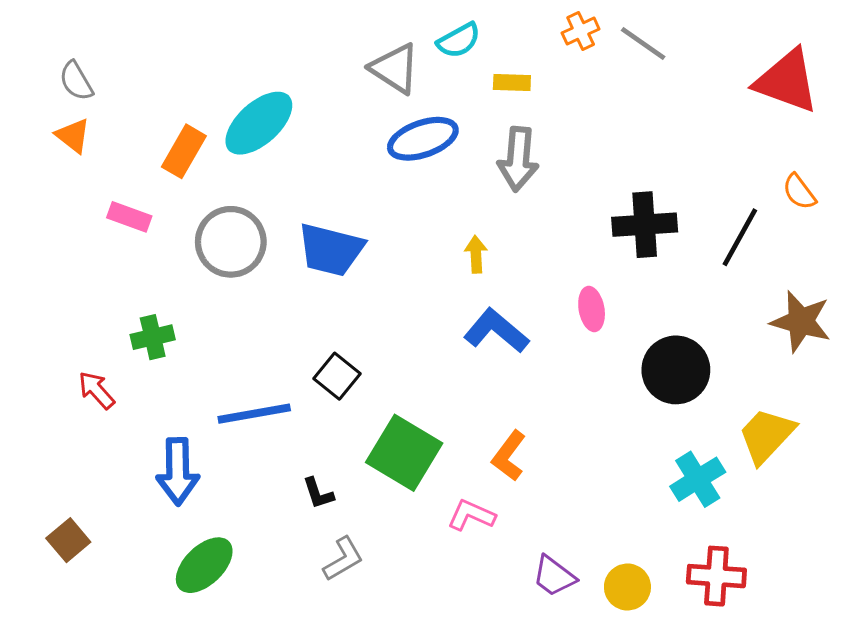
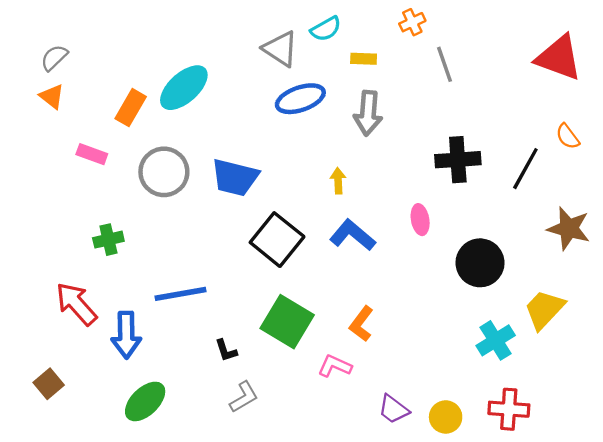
gray line: (643, 43) -> (445, 64), moved, turned 36
gray semicircle: (76, 81) -> (54, 58), turned 76
black square: (337, 376) -> (277, 240), moved, size x1.6
red arrow: (96, 390) -> (76, 304), moved, size x1.6

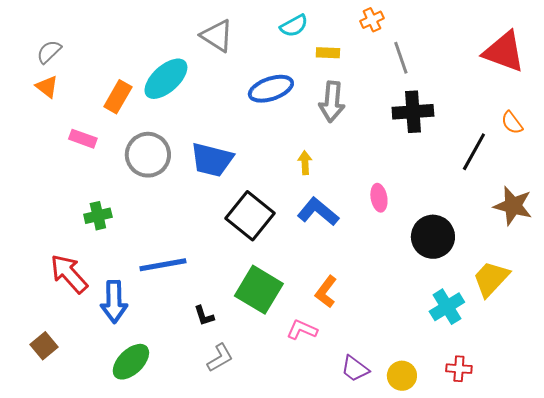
gray triangle: (280, 49) -> (217, 36), moved
black cross: (458, 160) -> (413, 112), moved
red cross: (509, 409) -> (459, 369), size x0.7

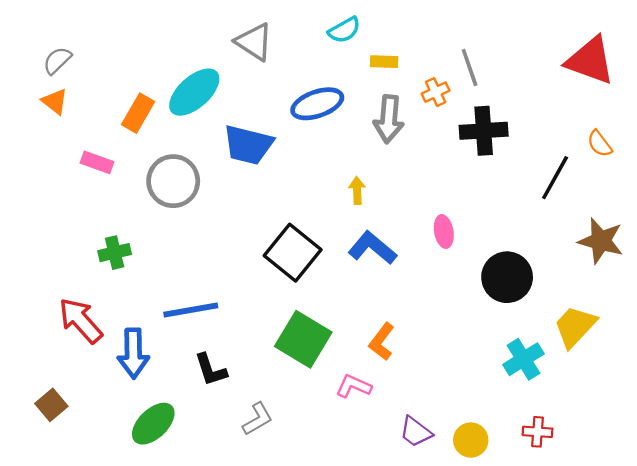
orange cross: (372, 20) -> (436, 92), moved
blue trapezoid: (212, 160) -> (248, 145), moved
black L-shape: (204, 316) -> (211, 370), moved, size x1.4

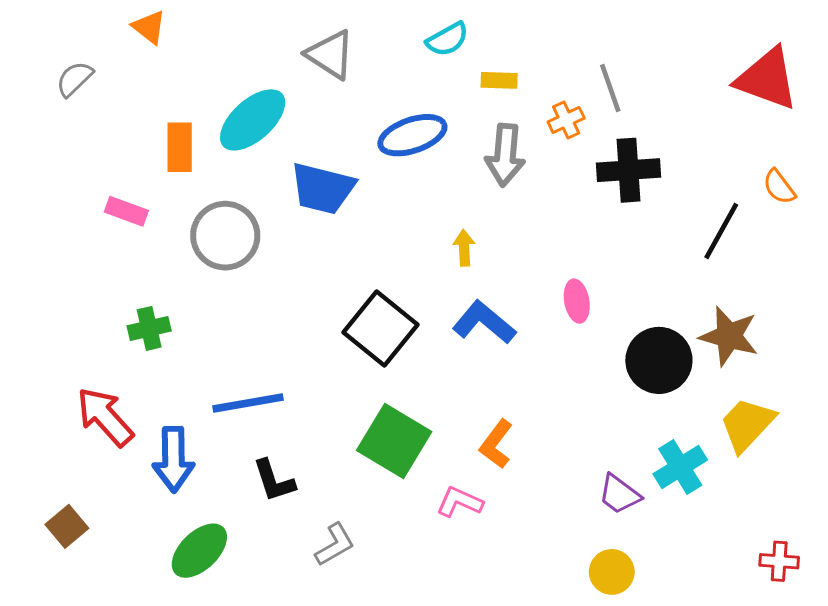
orange triangle: (55, 101) -> (149, 27), moved
orange rectangle: (138, 113) -> (180, 147), turned -30
brown star: (601, 241) -> (729, 336), moved
purple trapezoid: (416, 432) -> (619, 494), moved
red cross: (538, 432) -> (779, 561), moved

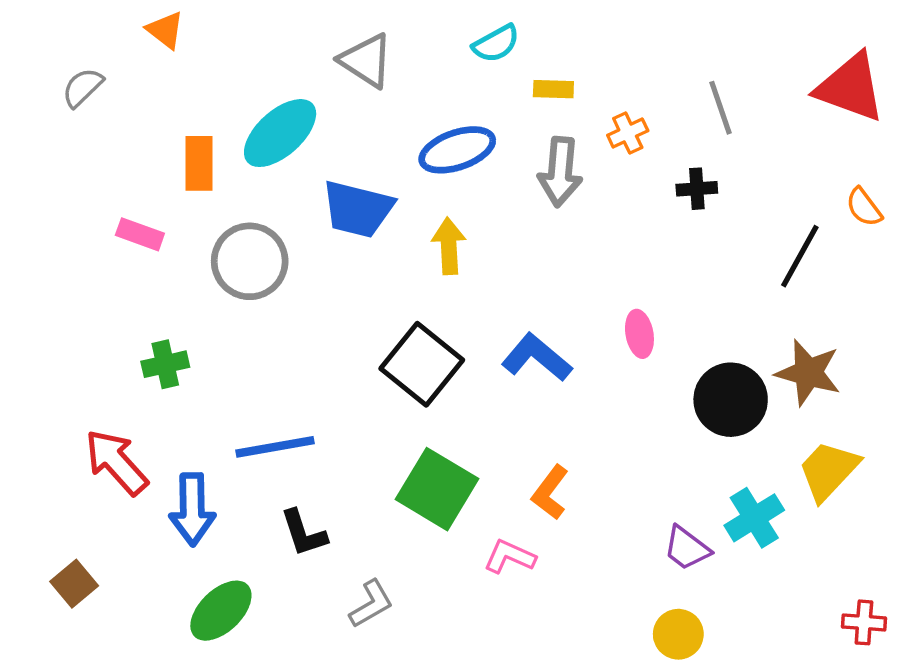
gray line: (610, 88) -> (720, 108), moved
black cross: (628, 170) -> (697, 189), size x0.6
yellow arrow: (464, 248) -> (449, 246), moved, size x1.4

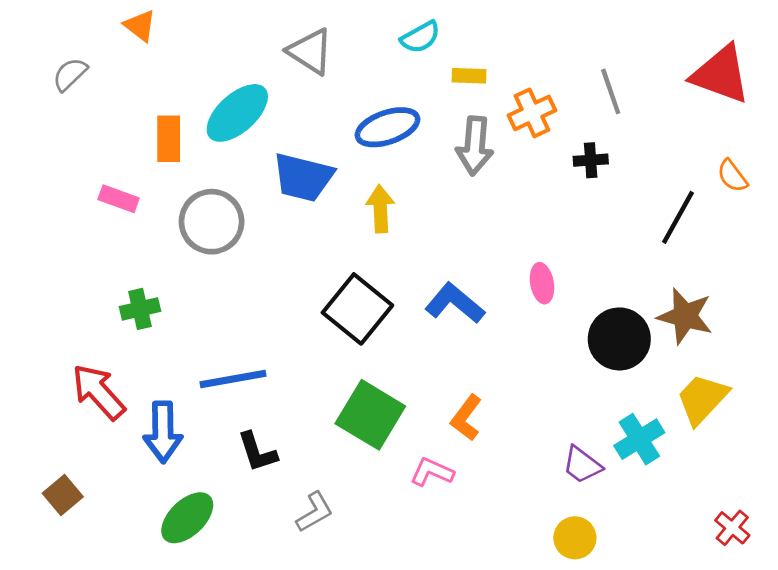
orange cross: (628, 133) -> (532, 113), size x1.4
red cross: (864, 622) -> (732, 528), turned 36

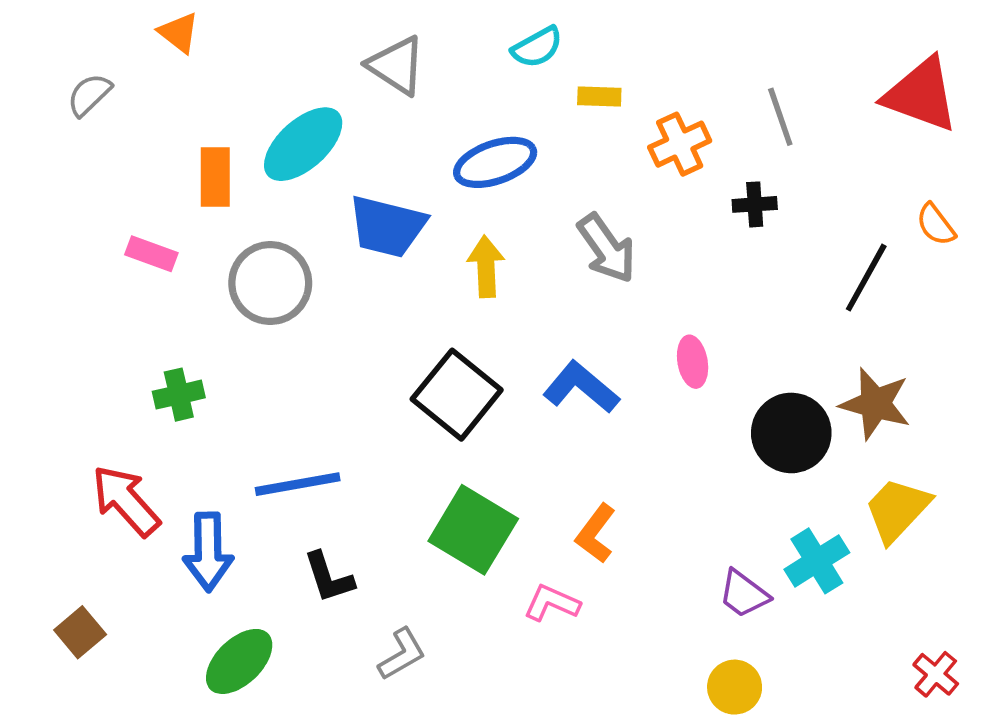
gray arrow: (475, 146) -> (607, 248), moved, turned -40

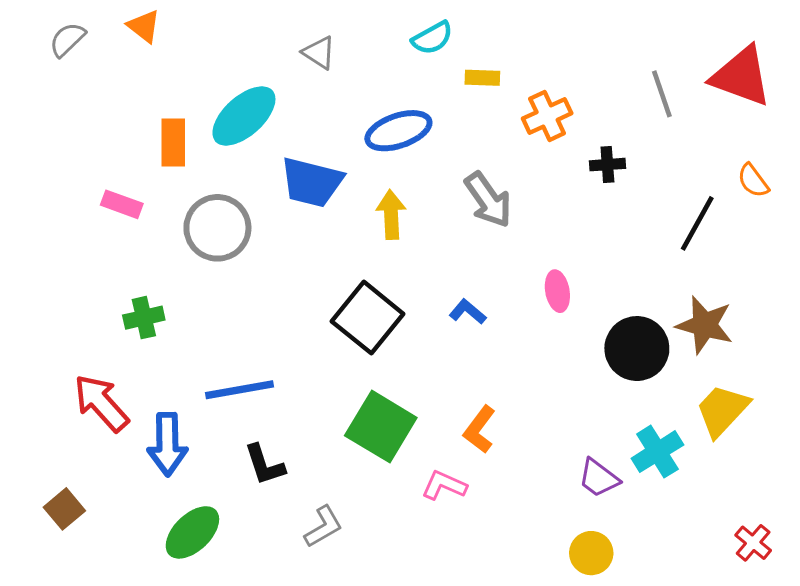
gray triangle: (396, 65) -> (319, 53), size x0.7
gray semicircle: (89, 95) -> (67, 39), moved
gray line: (780, 117) -> (662, 94), moved
blue L-shape: (581, 387) -> (468, 312), size x0.6

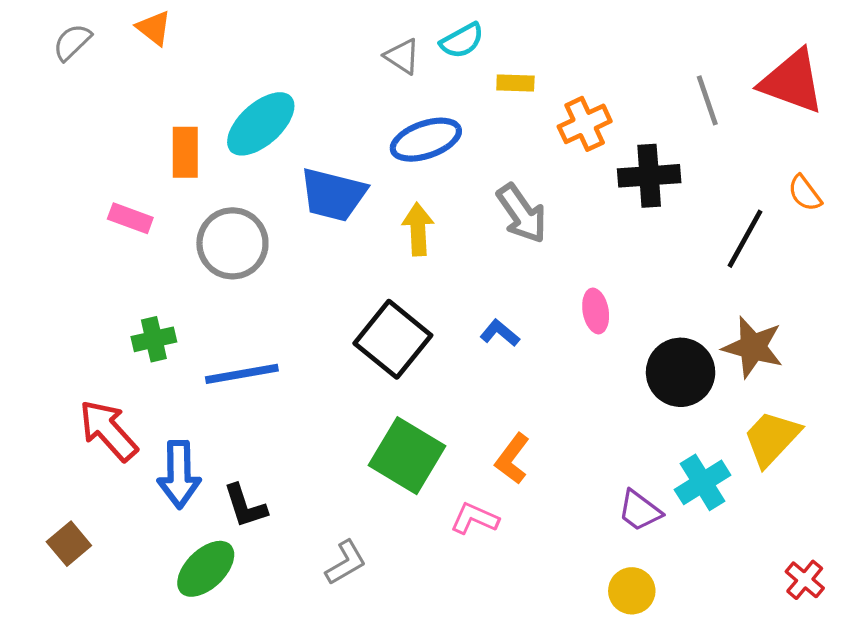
gray triangle: (319, 53) -> (402, 56), moved
black cross: (607, 165) -> (649, 176), size x1.6
blue line: (240, 390) -> (242, 374), moved
black L-shape: (265, 465) -> (245, 506), moved

